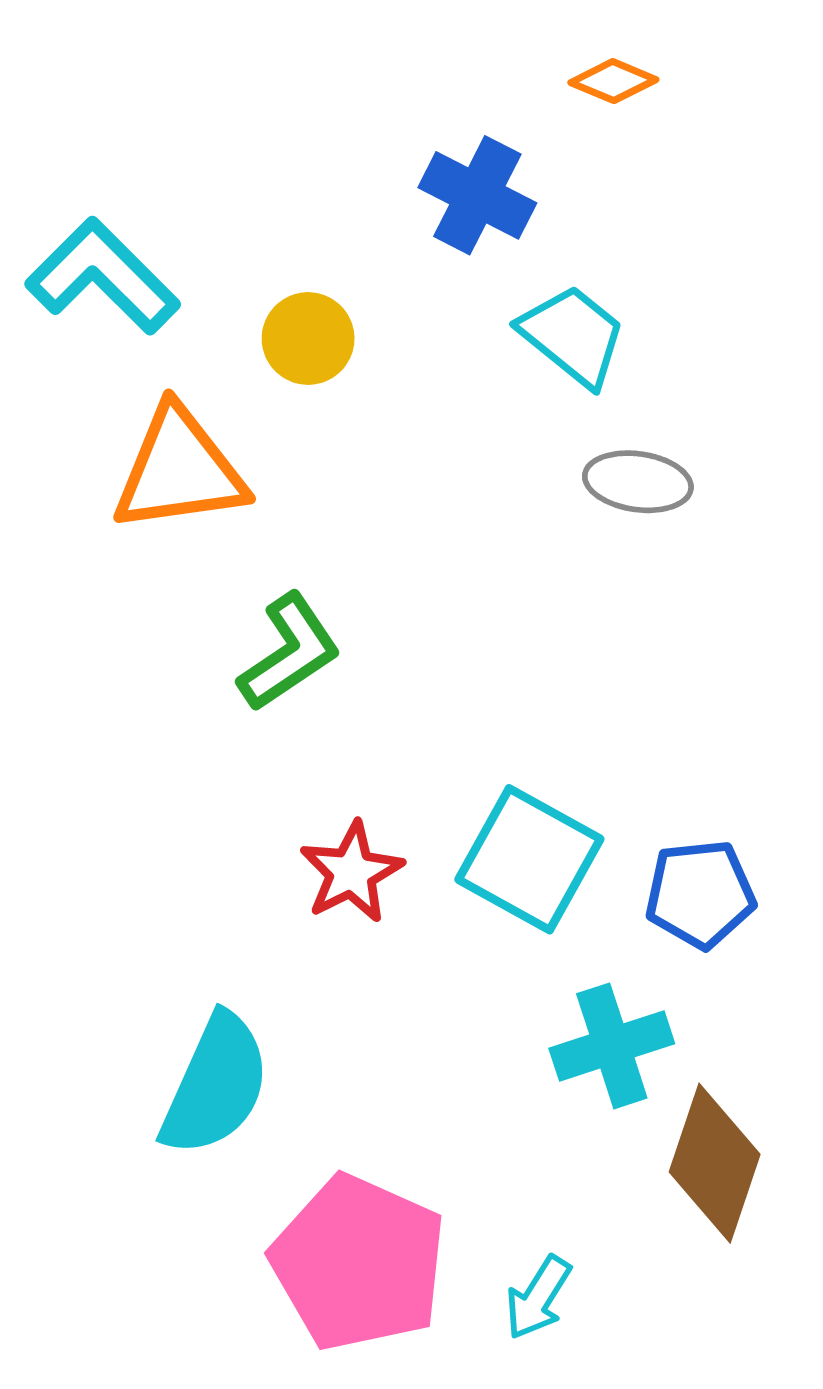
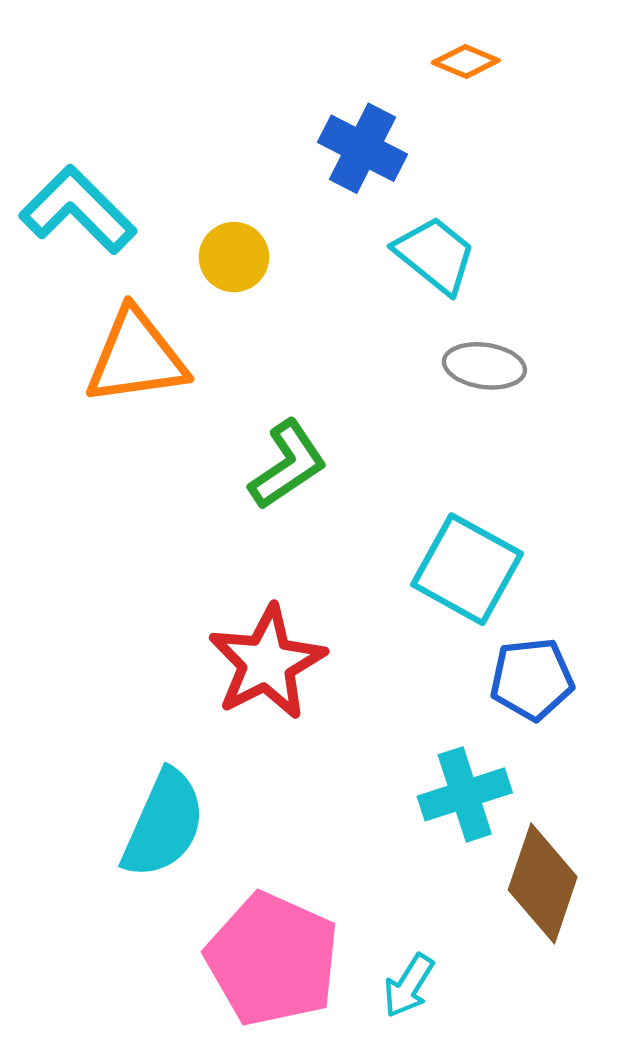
green L-shape: (289, 652) -> (288, 465), moved
cyan square: (529, 859) -> (467, 569), moved
red star: (351, 872) -> (267, 663), size x1.5

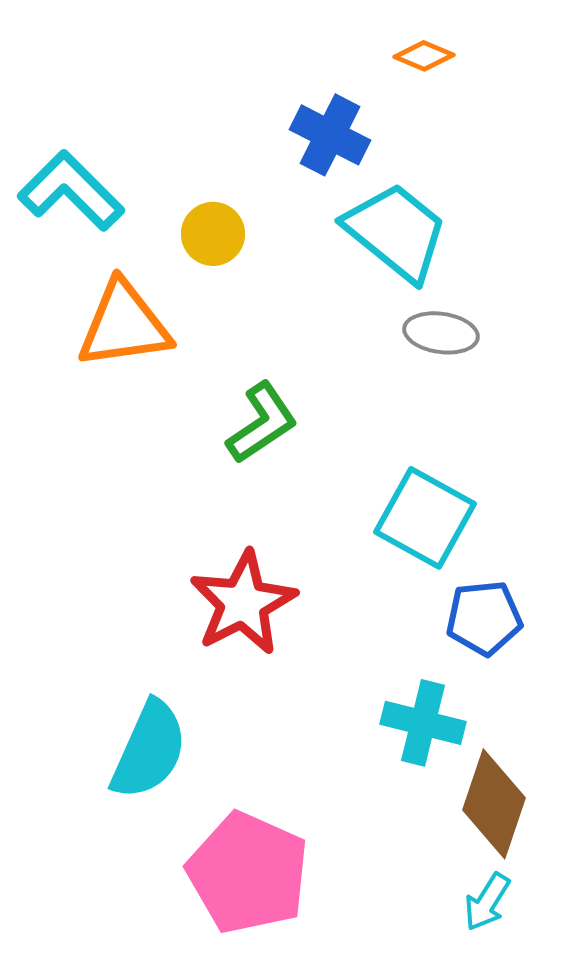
cyan trapezoid: (435, 255) -> (396, 232), size x1.4
cyan cross: (465, 794) -> (423, 723), turned 32
cyan arrow: (409, 986) -> (487, 902), moved

